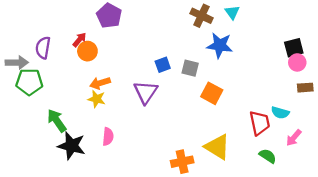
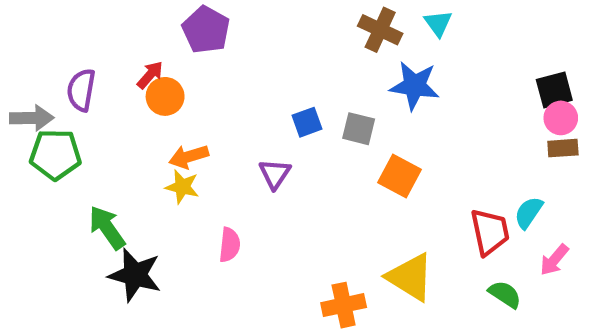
brown rectangle: (305, 88) -> (563, 148), moved
purple triangle: (146, 92) -> (275, 174), size x0.7
cyan semicircle: (280, 113) -> (529, 213), turned 108
pink semicircle: (108, 137) -> (230, 245), moved

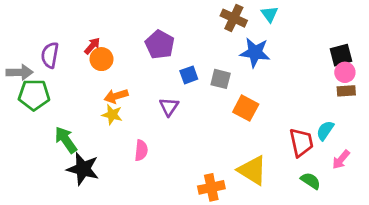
purple pentagon: (206, 30) -> (160, 45), moved

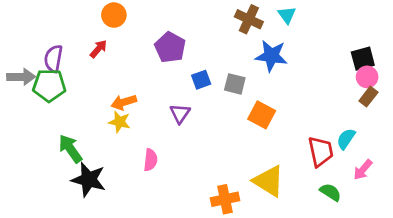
orange circle: (101, 59) -> (114, 15), moved
brown rectangle: (346, 91) -> (368, 97), turned -48
green pentagon: (34, 95) -> (49, 85), moved

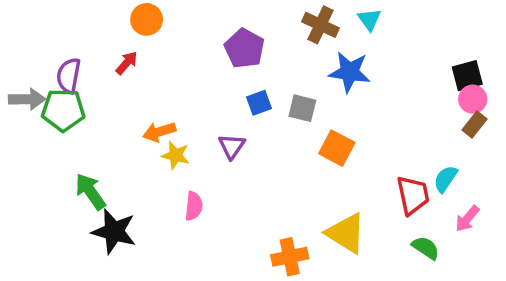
purple pentagon: (170, 47) -> (244, 48), moved
yellow star: (120, 122) -> (176, 155), moved

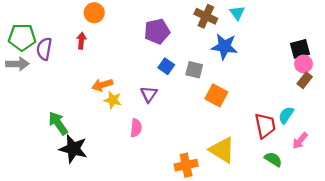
purple pentagon: (244, 48) -> (157, 31), turned 30
red arrow: (127, 63) -> (81, 41), turned -35
blue square: (259, 103) -> (166, 66), turned -35
green pentagon: (63, 110) -> (22, 37), moved
pink semicircle: (194, 206) -> (136, 128), moved

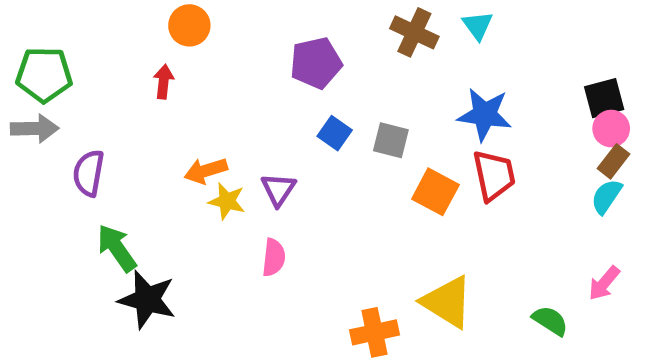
blue star: (224, 47) -> (485, 114), moved
purple semicircle: (44, 49) -> (89, 173), moved
purple triangle: (149, 94) -> (278, 189), moved
cyan semicircle: (286, 115) -> (606, 196), moved
red trapezoid: (265, 126) -> (494, 175), moved

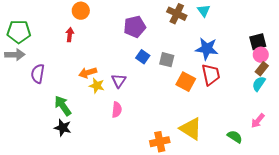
green arrow: (117, 248) -> (63, 106), moved
black star: (147, 300) -> (63, 128), size x0.7

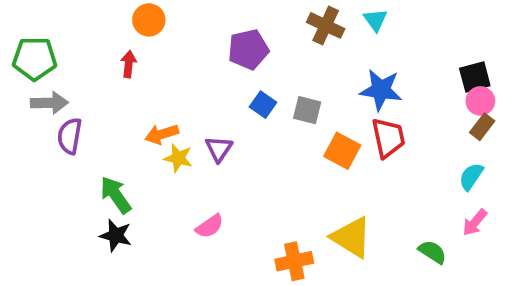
gray arrow: (15, 55) -> (49, 103), moved
cyan semicircle: (259, 84) -> (471, 176), moved
pink semicircle: (117, 110) -> (210, 226), moved, turned 49

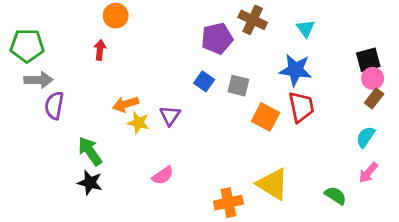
cyan triangle: (375, 20) -> (306, 28), moved
purple pentagon: (248, 49) -> (217, 38), moved

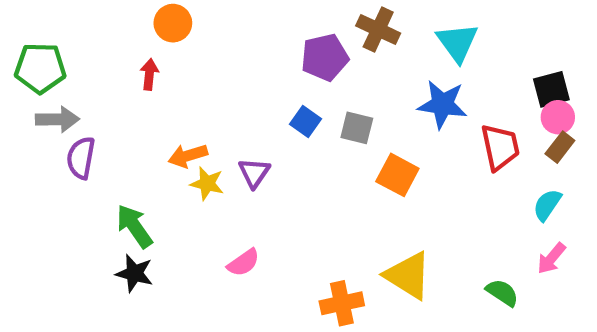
cyan triangle: (306, 28) -> (457, 42), size x1.5
red trapezoid: (301, 107) -> (500, 147), moved

